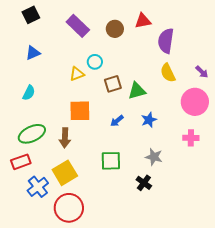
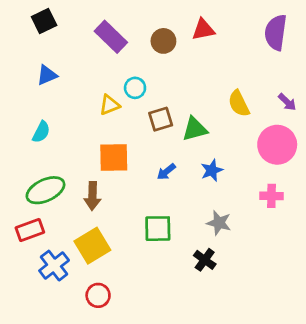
purple semicircle: (166, 41) -> (276, 32), moved
red circle: (69, 208) -> (98, 295), size x0.6

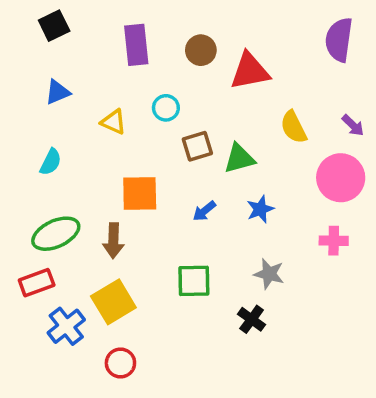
red triangle: (203, 30) -> (250, 71), moved, size x1.4
purple rectangle: (111, 37) -> (136, 45), turned 40
yellow triangle: (109, 105) -> (113, 122), moved, turned 45

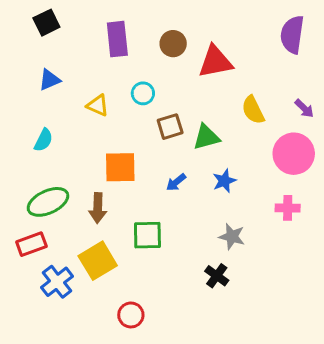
green square: (194, 281) -> (147, 235), moved
red circle: (120, 363) -> (131, 315), moved

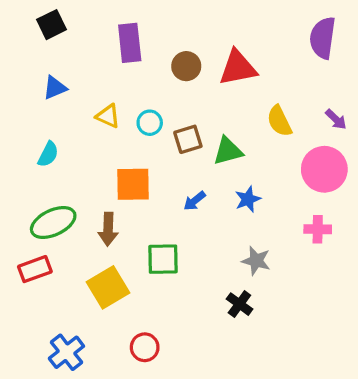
brown circle: (173, 44) -> (186, 66), moved
cyan circle: (143, 93) -> (150, 123), moved
blue cross: (57, 282) -> (66, 352), moved

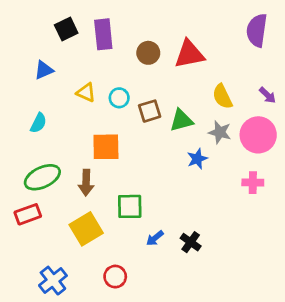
black square: (52, 25) -> (66, 29), moved
blue arrow: (195, 201) -> (155, 238), moved
gray star: (256, 261) -> (220, 132), moved

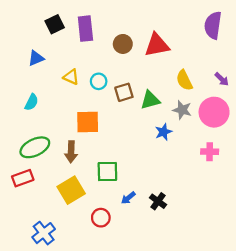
red circle: (115, 277) -> (101, 218), moved

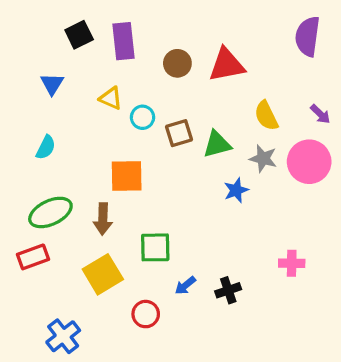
blue triangle: (36, 58) -> (52, 84), turned -35
yellow triangle: (71, 77) -> (111, 98), moved
pink cross: (210, 152) -> (292, 263), moved
black cross: (158, 201) -> (228, 290), turned 35

